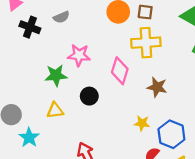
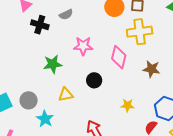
green star: (56, 75) -> (53, 64), moved
yellow star: (142, 123) -> (127, 105), moved

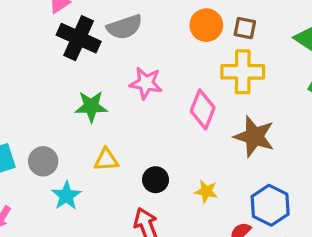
gray semicircle: (66, 14) -> (125, 27), size x1.5
black cross: (40, 25) -> (79, 38), size x1.4
brown star: (151, 69) -> (254, 136), size x1.4
black circle: (94, 80) -> (156, 180), moved

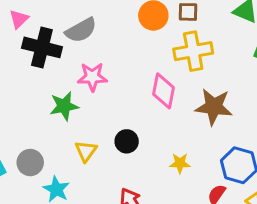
pink star: (146, 83) -> (92, 77), moved
yellow triangle: (106, 160) -> (86, 151), turned -40
black circle: (156, 180) -> (127, 141), moved

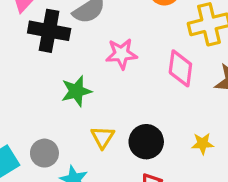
pink star: (92, 77) -> (122, 54), moved
black circle: (127, 141) -> (146, 142), moved, size x1.4

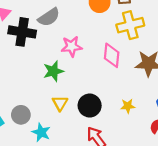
green star: (76, 91) -> (53, 71), moved

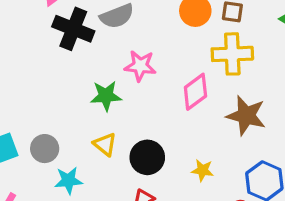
pink diamond: (112, 55) -> (195, 92), turned 35
yellow triangle: (60, 103) -> (105, 144), turned -35
cyan star: (41, 132) -> (68, 181), turned 30

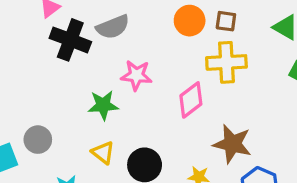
brown star: (246, 116) -> (232, 144), moved
gray circle: (45, 149) -> (38, 140), moved

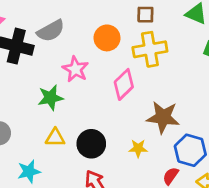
orange circle: (190, 21) -> (107, 38), moved
pink star: (136, 75) -> (75, 69), turned 30
yellow triangle: (103, 153) -> (55, 138), turned -30

